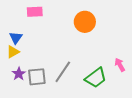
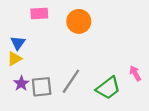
orange circle: (85, 22) -> (79, 21), moved

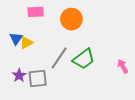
yellow triangle: (14, 59) -> (26, 43), moved
gray line: (71, 81) -> (59, 58), moved
green trapezoid: (108, 88) -> (84, 59), moved

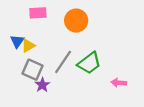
pink arrow: (123, 66) -> (119, 83), moved, turned -56
purple star: (19, 75) -> (42, 85), moved
gray square: (38, 78) -> (33, 70), moved, turned 30

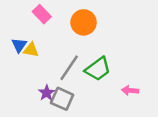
pink rectangle: (38, 13) -> (42, 14), turned 49
yellow triangle: (28, 46) -> (31, 50), turned 40
gray square: (33, 70) -> (62, 99), moved

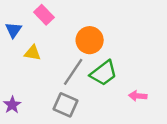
orange circle: (84, 22) -> (90, 40), moved
blue triangle: (19, 45) -> (13, 30), moved
purple star: (47, 93) -> (12, 105), moved

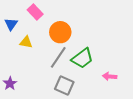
orange circle: (90, 40) -> (60, 32), moved
gray square: (65, 105) -> (64, 85), moved

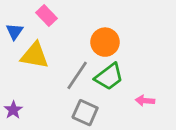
orange circle: (60, 32) -> (105, 42), moved
yellow triangle: (26, 42) -> (35, 55), size x1.6

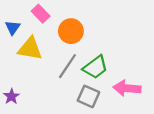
orange circle: (105, 42) -> (71, 31), moved
pink arrow: (145, 101) -> (127, 88), size x1.6
gray square: (85, 113) -> (88, 96), moved

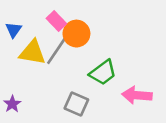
pink rectangle: (41, 14) -> (56, 21), moved
gray line: (67, 66) -> (56, 51), moved
gray square: (88, 96) -> (76, 104), moved

